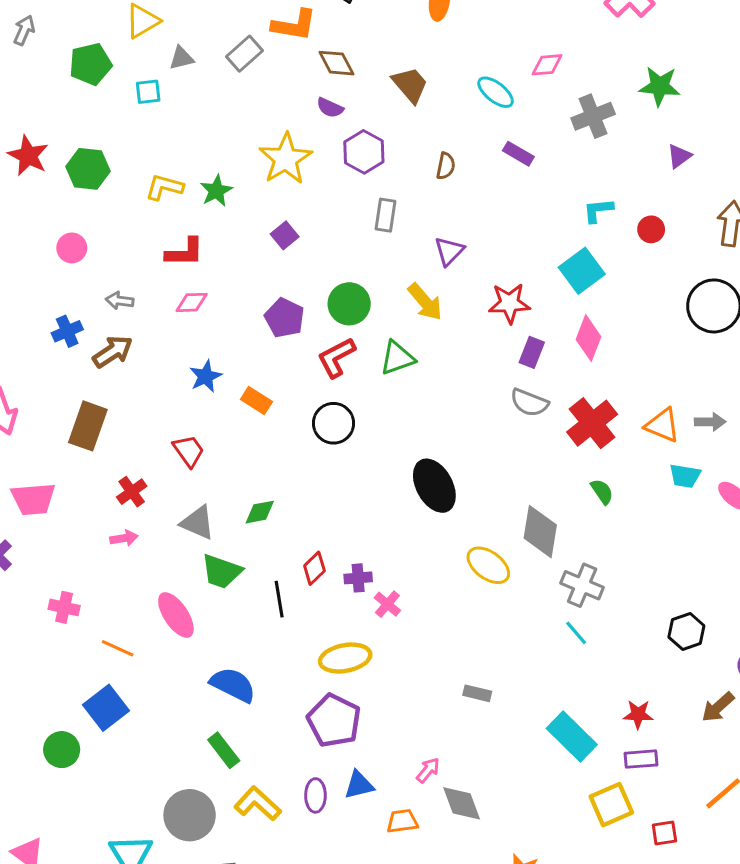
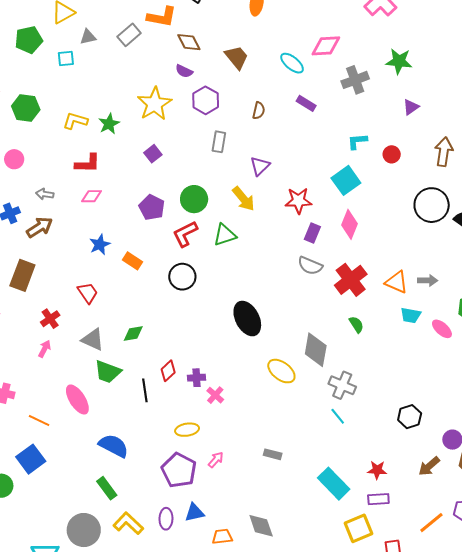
pink diamond: (547, 65) -> (326, 46), size x1.4
pink arrow: (124, 538) -> (45, 349), turned -54
yellow ellipse: (345, 658) -> (187, 430), size x0.7
pink arrow: (428, 770) -> (216, 460), moved

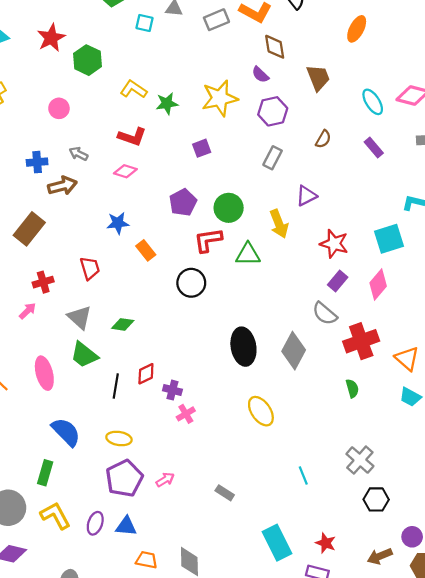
gray diamond: (316, 350) -> (294, 351), moved
gray cross: (342, 385) -> (360, 460), moved
yellow ellipse: (187, 430) -> (119, 438), moved
green rectangle: (107, 488) -> (45, 473), turned 35

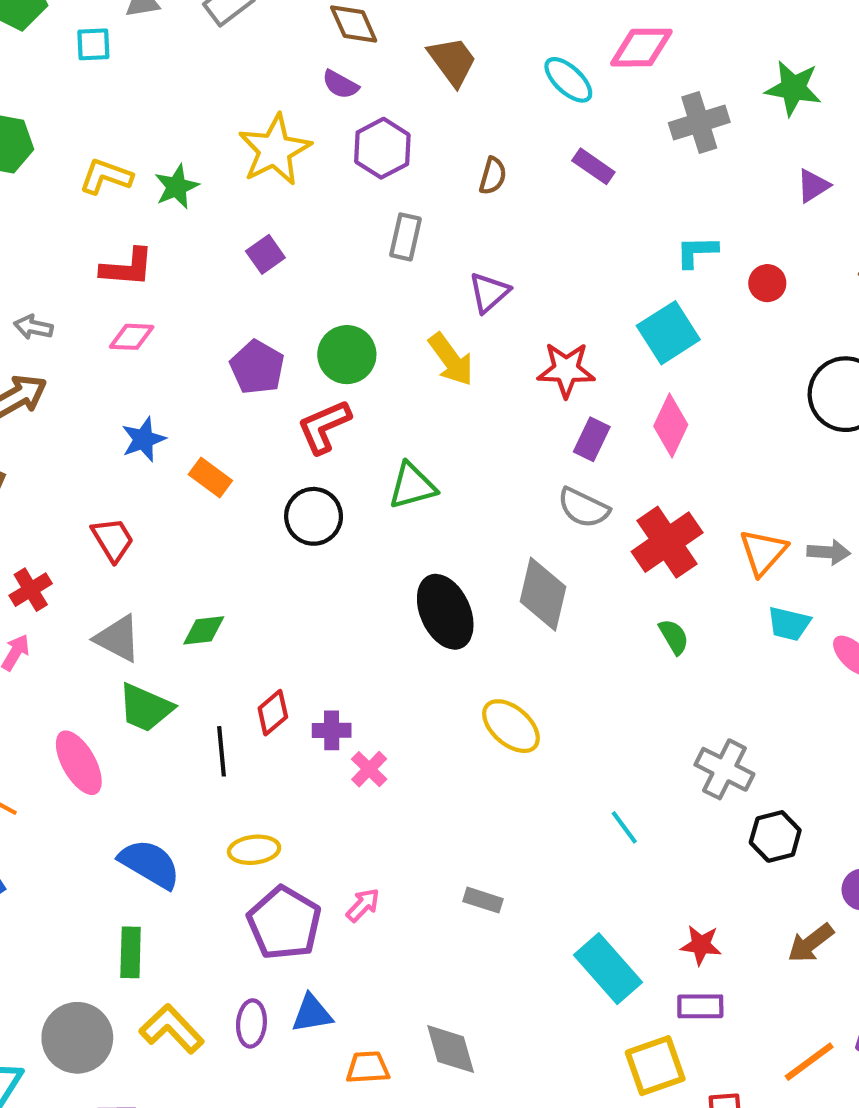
green triangle: (248, 254) -> (412, 486), moved
orange triangle: (407, 359) -> (763, 552), turned 45

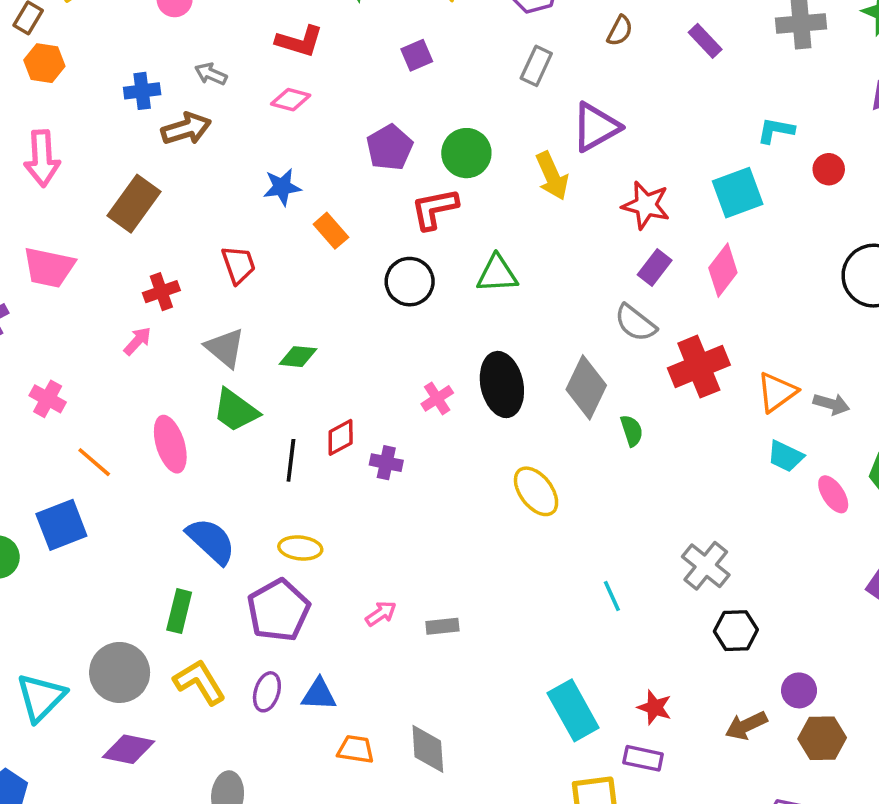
purple triangle: (489, 292) -> (596, 127), size x1.4
green semicircle: (674, 637) -> (632, 431), moved
pink cross: (369, 769) -> (437, 398), moved
gray rectangle: (483, 900) -> (442, 626), moved, turned -36
purple pentagon: (284, 923) -> (278, 610), moved

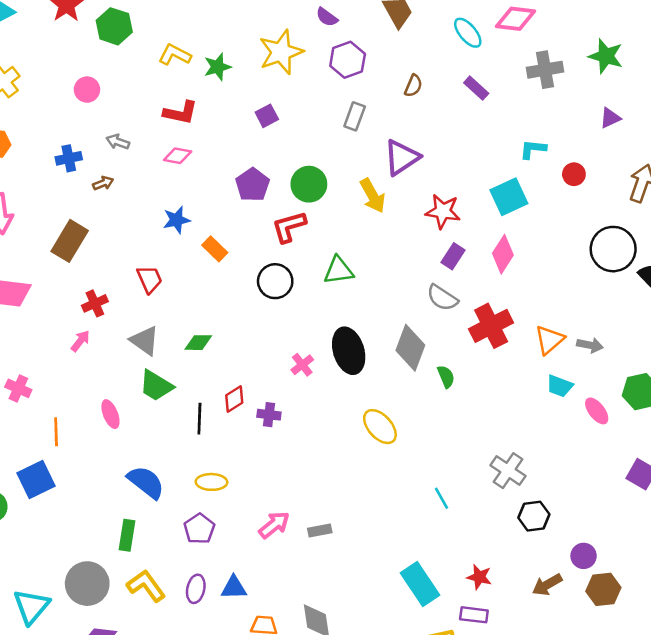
brown arrow: (186, 129) -> (103, 183), size x0.6
pink ellipse: (170, 444) -> (110, 414), size x0.7
orange line: (94, 462) -> (56, 432), turned 52
purple pentagon: (278, 610) -> (199, 529), size x0.7
pink arrow: (381, 613) -> (274, 525), size x1.4

